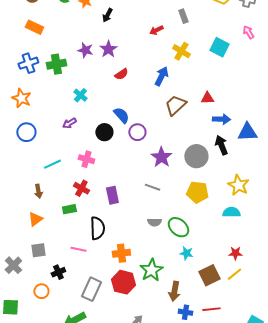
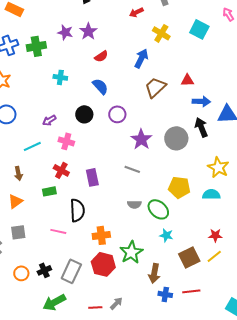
cyan cross: (80, 95) -> (60, 77), turned -32
blue semicircle: (121, 115) -> (100, 86), moved
purple arrow: (69, 123) -> (49, 120), moved
yellow pentagon: (197, 192) -> (179, 187), moved
black cross: (58, 272) -> (44, 270), moved

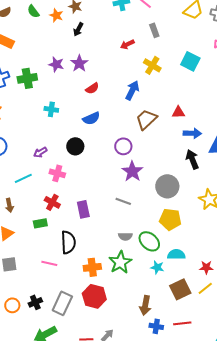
blue semicircle: (100, 86) -> (91, 118), turned 108
purple circle: (117, 114) -> (123, 146), moved
gray circle: (176, 138) -> (167, 186), moved
cyan semicircle: (211, 194) -> (176, 254), moved
green star: (131, 252) -> (120, 262), moved

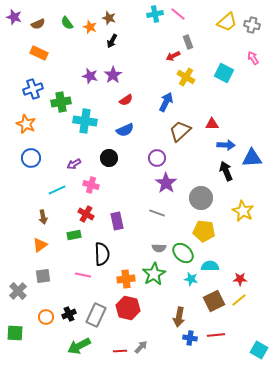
red arrow: (127, 44) -> (173, 56), moved
green cross: (27, 78) -> (61, 102), moved
cyan cross: (51, 109) -> (85, 121), size x1.6

